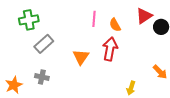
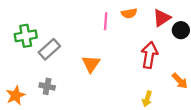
green cross: (29, 20) -> (26, 36), moved
orange semicircle: (115, 25) -> (129, 13), moved, turned -72
red arrow: (110, 49) -> (149, 55), moved

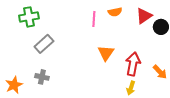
green cross: (26, 36) -> (29, 17), moved
red arrow: (149, 55) -> (133, 64), moved
orange triangle: (91, 64) -> (106, 53), moved

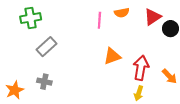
orange triangle: (106, 53) -> (112, 56), turned 36

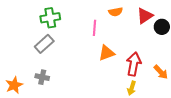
green cross: (31, 18) -> (50, 18), moved
pink line: (99, 20) -> (94, 28), moved

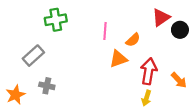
orange semicircle: (116, 12) -> (133, 40), moved, turned -32
gray rectangle: (44, 44) -> (33, 56), moved

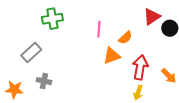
orange star: (15, 95) -> (14, 90), turned 30

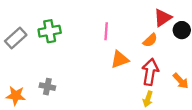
green cross: (52, 19) -> (50, 31), moved
orange semicircle: (125, 38) -> (150, 40), moved
gray rectangle: (31, 52) -> (16, 38), moved

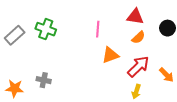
red triangle: (163, 18) -> (135, 17), moved, turned 42
green cross: (50, 31) -> (46, 29), turned 30
red arrow: (150, 72) -> (138, 67), turned 35

